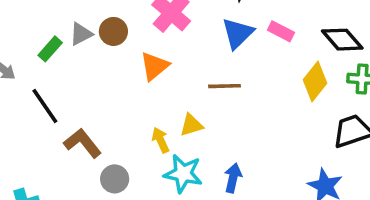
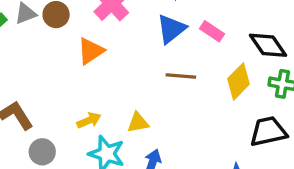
brown line: (225, 86) -> (181, 76), moved
yellow triangle: (191, 125) -> (138, 123), moved
yellow arrow: (161, 140) -> (89, 120), turned 85

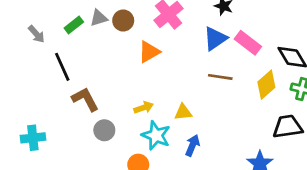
pink rectangle: (212, 31) -> (248, 43), size x1.4

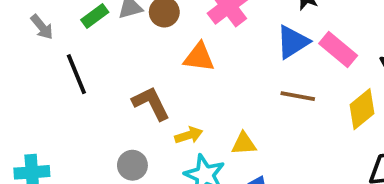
orange triangle: (149, 52) -> (199, 57), turned 35
brown L-shape: (85, 99) -> (151, 103), moved

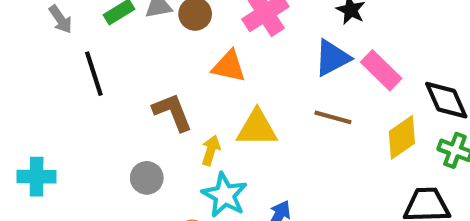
yellow arrow: (189, 135) -> (211, 150), turned -60
yellow triangle: (244, 144) -> (257, 128), moved, size x1.5

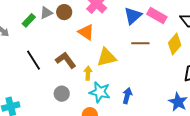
orange triangle: (229, 66) -> (86, 32), turned 36
black line: (94, 74) -> (34, 60), moved

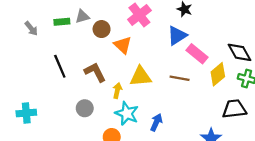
brown circle: (64, 12) -> (102, 29), moved
pink rectangle: (157, 16) -> (197, 54), moved
green rectangle: (29, 20) -> (62, 22), turned 32
brown line: (140, 43) -> (180, 78), moved

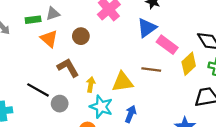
brown circle: (102, 29) -> (81, 36), moved
orange triangle: (123, 45) -> (49, 39), moved
black line: (60, 66) -> (38, 90), moved, turned -35
yellow triangle: (141, 77) -> (123, 82), moved

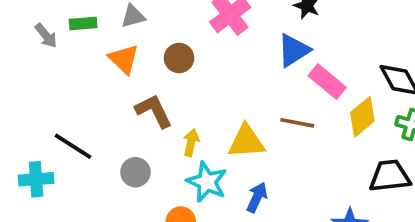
green rectangle: (33, 20) -> (83, 24), moved
black line: (38, 90) -> (73, 146), moved

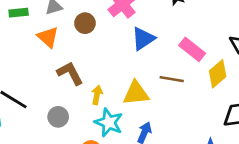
blue triangle: (294, 50) -> (143, 39), moved
brown circle: (179, 58) -> (85, 23), moved

